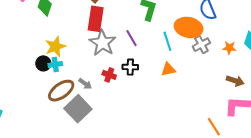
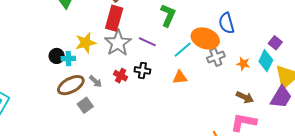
purple line: (131, 38) -> (147, 42), turned -42
cyan line: (167, 41) -> (183, 50), turned 60
yellow star: (55, 47) -> (86, 43), moved
gray square: (78, 109) -> (85, 105), size x0.6

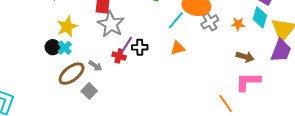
purple line: (147, 42) -> (127, 45), moved, turned -72
yellow star: (86, 43) -> (67, 27), moved
cyan cross: (68, 59) -> (65, 48), turned -32

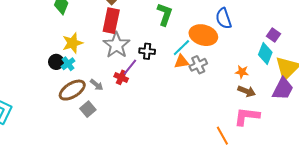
gray cross: (210, 22) -> (198, 65), moved
orange star: (238, 24) -> (242, 72), moved
black cross: (140, 47) -> (147, 51), moved
orange triangle: (178, 48) -> (181, 62), moved

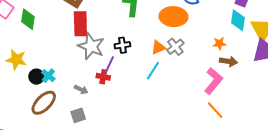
yellow star: (73, 43) -> (16, 60), moved, turned -30
cyan line: (181, 48) -> (153, 71), moved
brown ellipse: (72, 90) -> (44, 103), moved
gray square: (88, 109) -> (78, 115), turned 35
pink L-shape: (247, 116) -> (213, 81), moved, turned 136

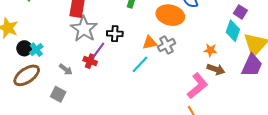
gray square: (78, 115) -> (58, 94), turned 35

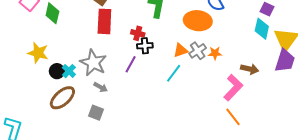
gray star: (84, 29) -> (93, 63), moved
orange star: (210, 50) -> (215, 53), moved
red cross: (90, 61) -> (138, 33), moved

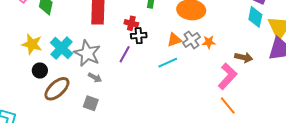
black circle: (57, 71) -> (40, 71), moved
cyan cross: (69, 71) -> (62, 48), moved, size x1.6
cyan line: (174, 73) -> (168, 63), turned 30

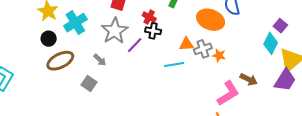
gray star: (87, 53) -> (115, 31), moved

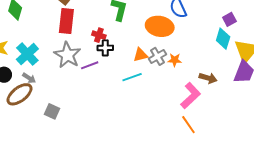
purple square: (280, 26) -> (229, 19), turned 32
purple line: (135, 45) -> (90, 65), turned 36
gray arrow: (100, 60) -> (29, 78), moved

